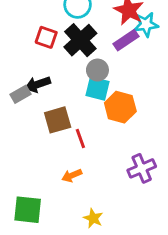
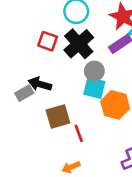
black arrow: (38, 84) -> (40, 84), turned 35

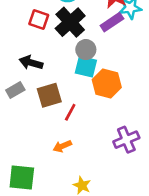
gray rectangle: (24, 93) -> (15, 90), moved
red line: (79, 133) -> (70, 112), turned 48

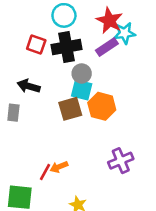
black cross: (70, 22) -> (66, 47), turned 32
gray rectangle: (15, 90) -> (13, 113), turned -54
brown square: (49, 95) -> (70, 109), moved
red line: (70, 112) -> (45, 172), moved

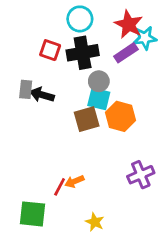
gray rectangle: (13, 113) -> (26, 89), moved

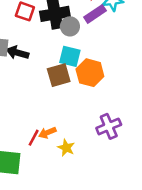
gray circle: (99, 81) -> (70, 26), moved
yellow star: (95, 222) -> (66, 148), moved

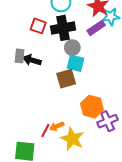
gray circle: (70, 26) -> (72, 48), moved
orange hexagon: (90, 73) -> (92, 107), moved
yellow star: (66, 148) -> (72, 139), size x1.6

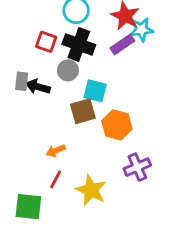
black cross: (63, 28) -> (79, 45), turned 30
gray circle: (72, 48) -> (68, 70), moved
orange hexagon: (92, 107) -> (117, 125), moved
orange arrow: (57, 126) -> (56, 151), moved

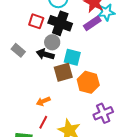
gray rectangle: (22, 81) -> (18, 50), turned -56
black arrow: (38, 87) -> (45, 54), moved

